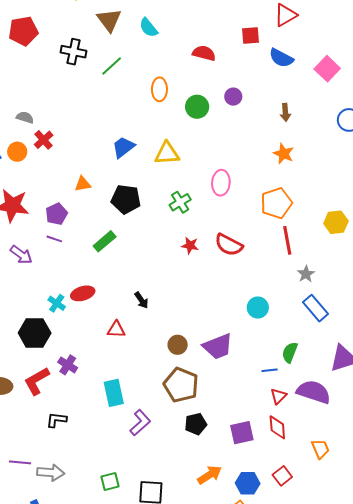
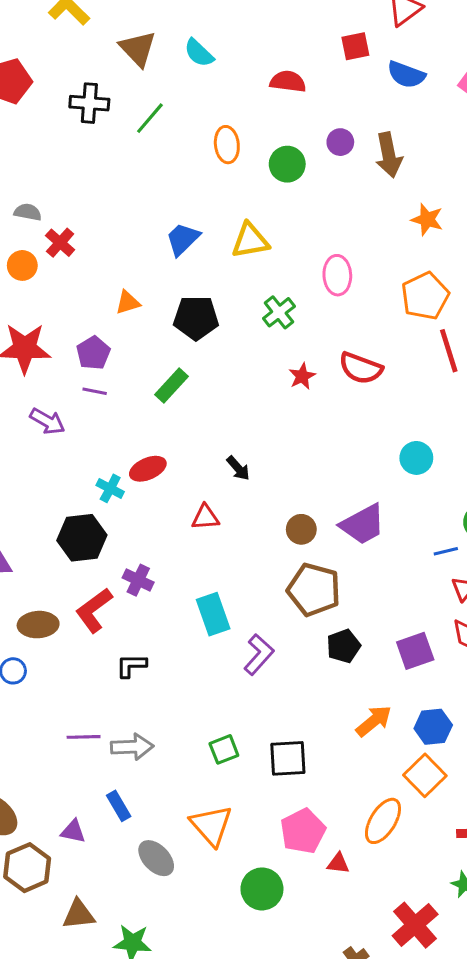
brown arrow: (285, 112) -> (389, 155), moved, size x1.6
red star: (190, 245) -> (302, 376), turned -30

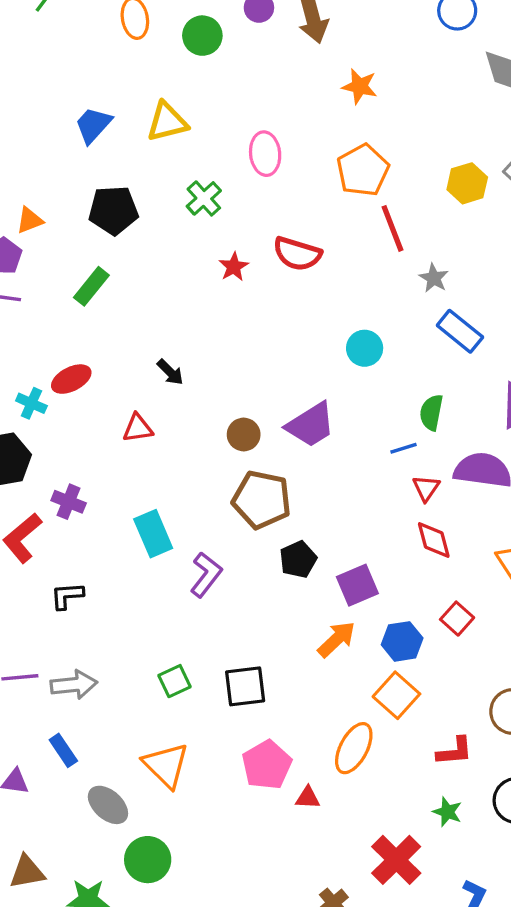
orange triangle: (128, 302) -> (30, 220), moved
purple square: (415, 651) -> (357, 585), moved
green circle: (262, 889) -> (148, 860), moved

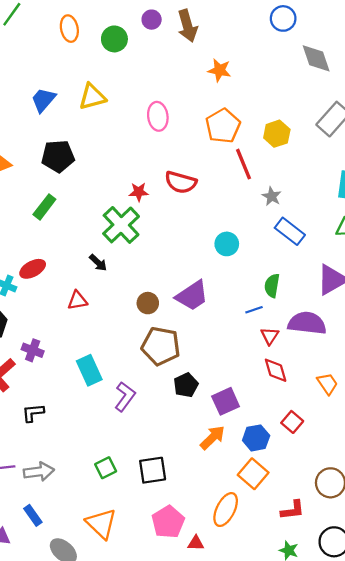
yellow hexagon: (467, 183) -> (277, 134), moved
green cross: (204, 198) -> (121, 225), moved, size x1.6
red star: (234, 267) -> (139, 192), turned 30

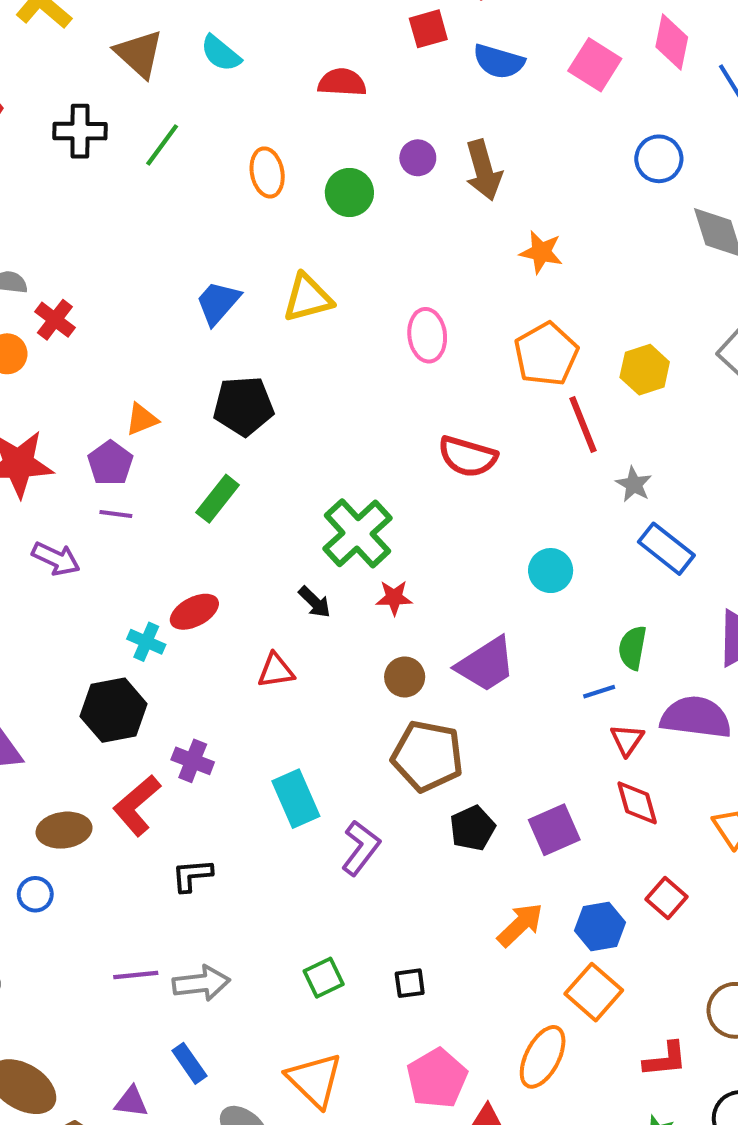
red star: (139, 192) -> (394, 598), moved
purple square: (226, 401) -> (554, 830), moved
black square: (153, 470) -> (410, 983), size x0.6

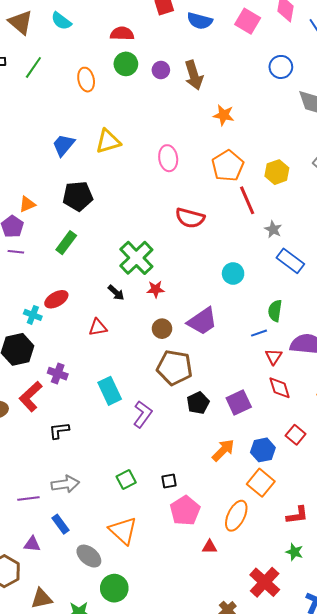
green circle: (349, 193) -> (126, 64), moved
purple line: (136, 975) -> (28, 499), moved
pink pentagon: (437, 1078) -> (185, 511), moved

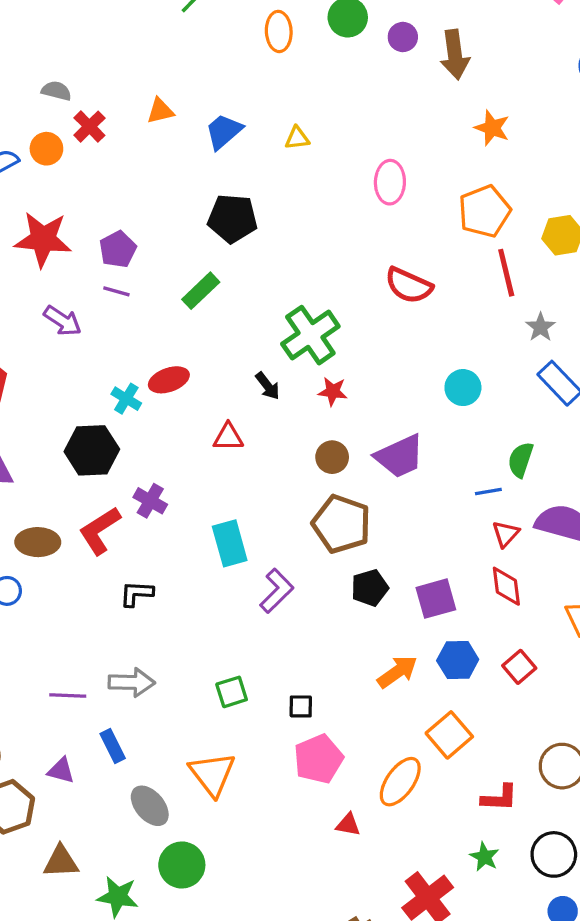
yellow triangle: (108, 141) -> (297, 138), size x0.6
orange triangle: (27, 204) -> (160, 111), moved
blue hexagon: (263, 450) -> (458, 660), moved

